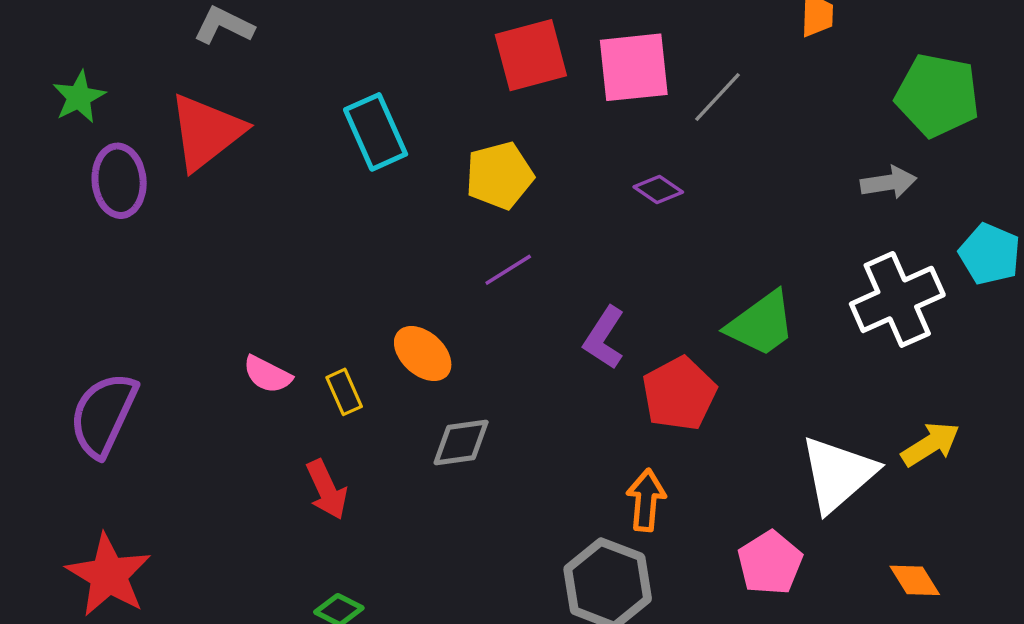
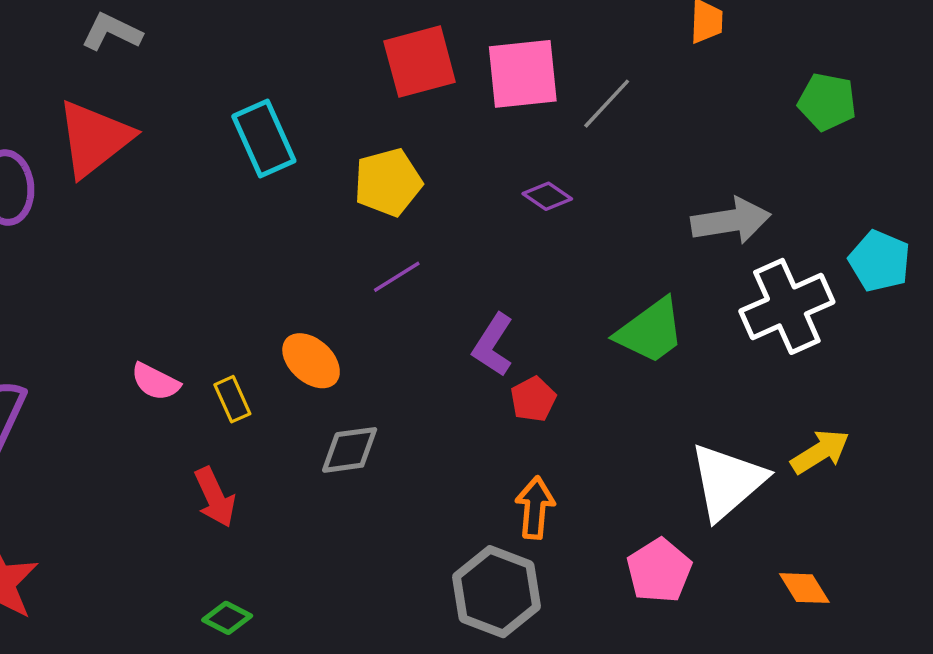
green pentagon: (937, 95) -> (827, 102), size x0.7
gray arrow: (889, 183) -> (731, 221), moved, size x1.4
red pentagon: (679, 394) -> (533, 399), moved, size x0.6

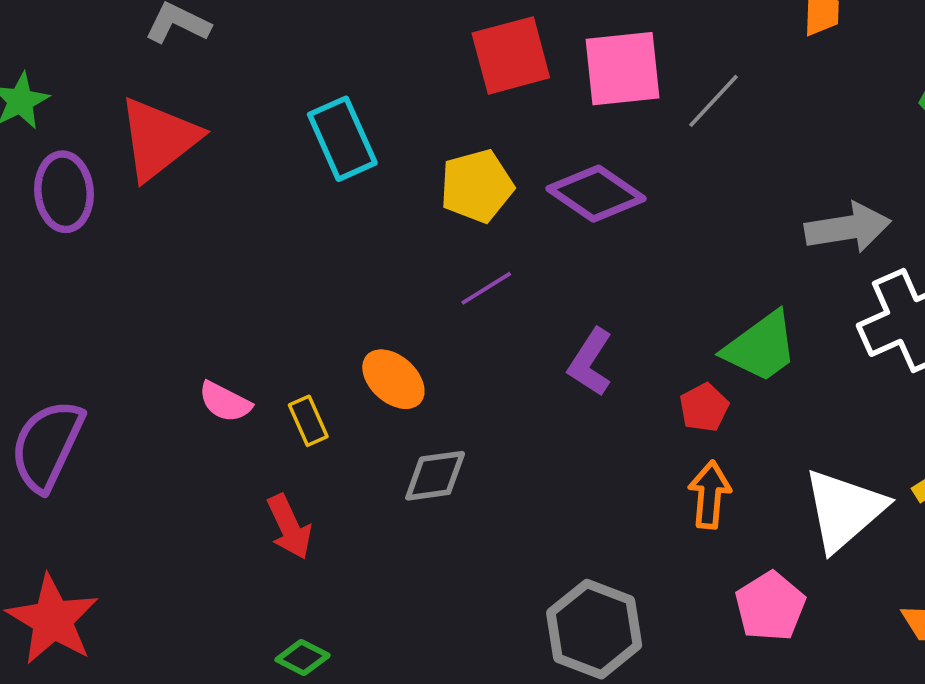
purple diamond: (547, 196) -> (596, 194), moved, size x1.8
red pentagon: (533, 399) -> (704, 408), moved
orange arrow: (535, 508) -> (710, 495), moved

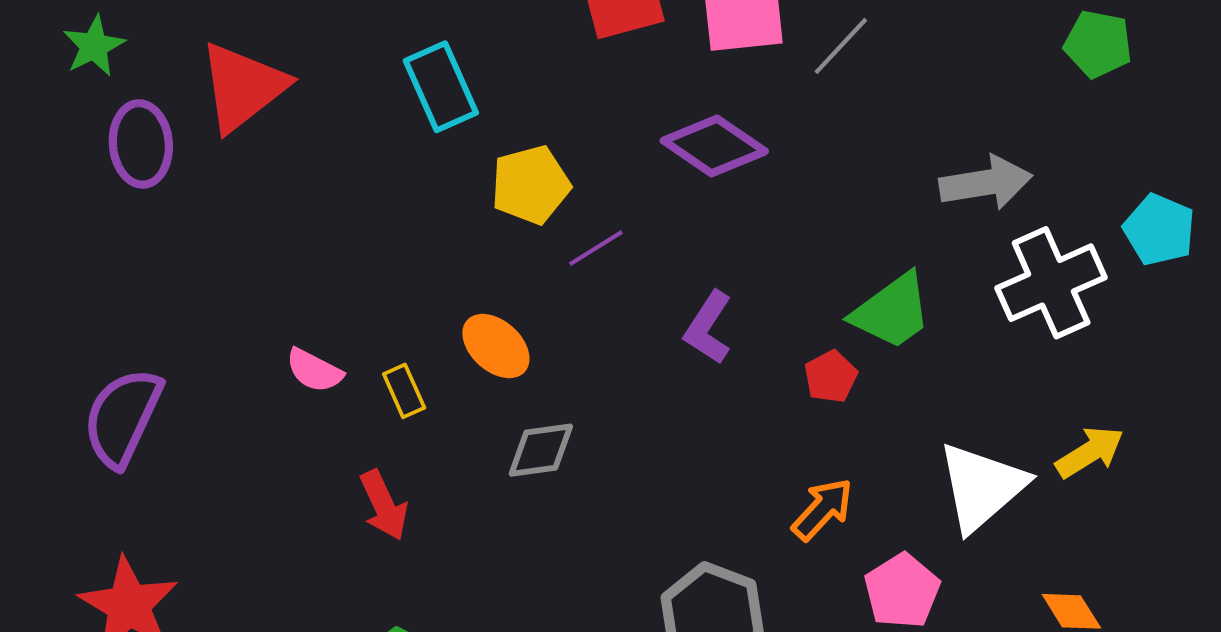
yellow pentagon: (477, 186) -> (531, 185), moved
orange arrow: (710, 495) -> (822, 509), moved, turned 38

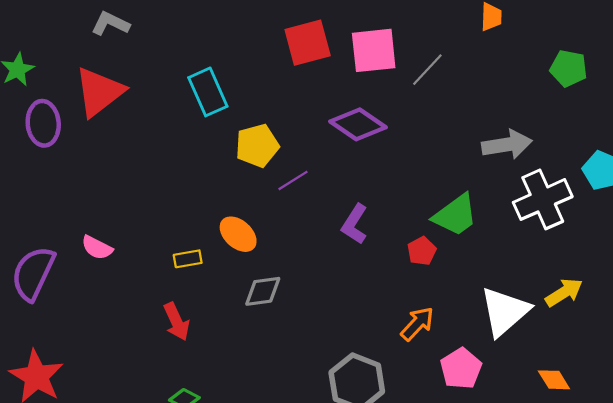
pink semicircle: (314, 370) -> (97, 248), moved
yellow rectangle: (404, 391) -> (188, 259), turned -76

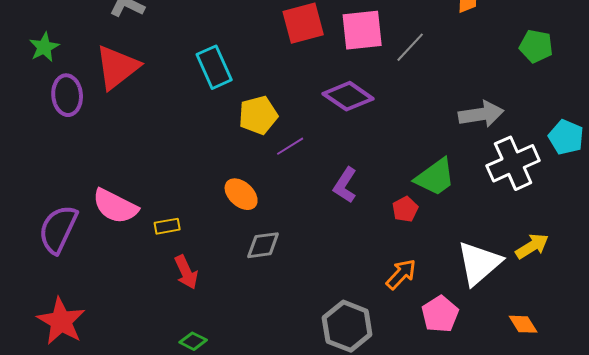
pink semicircle: (97, 248) -> (115, 206), size x1.6
yellow rectangle: (188, 259) -> (167, 226), moved

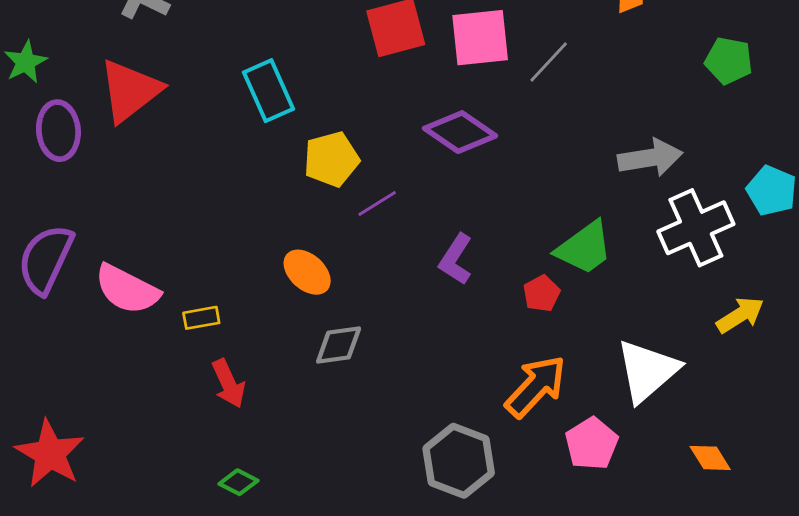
purple semicircle: (58, 229) -> (46, 259), moved
yellow arrow: (532, 246) -> (740, 315), moved
orange arrow: (401, 274) -> (536, 386), size x1.4

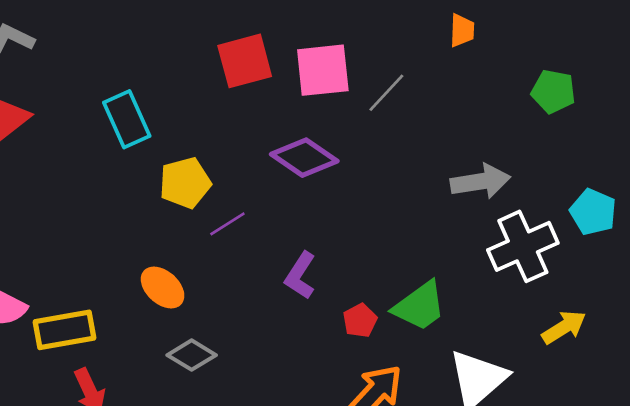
green trapezoid: (584, 248) -> (420, 306), moved
red pentagon: (542, 294) -> (360, 321), moved
yellow rectangle: (201, 318) -> (64, 330), size x1.8
gray diamond: (339, 345) -> (192, 355), turned 39

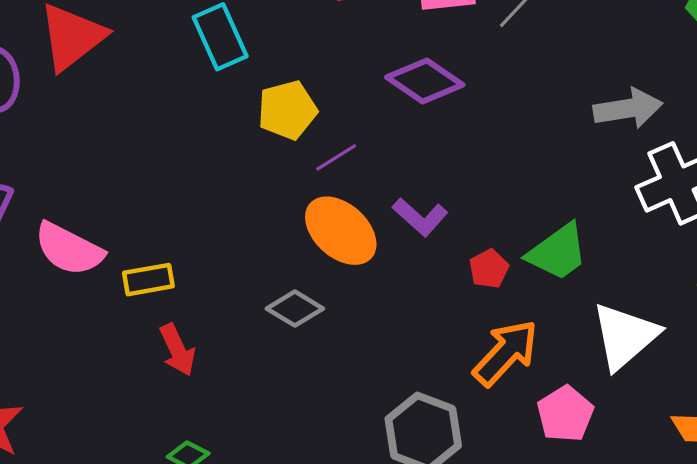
purple L-shape: (300, 276) -> (420, 217), turned -81
orange ellipse: (163, 287) -> (341, 231), moved, size x1.4
yellow rectangle: (64, 330) -> (148, 280), size x0.7

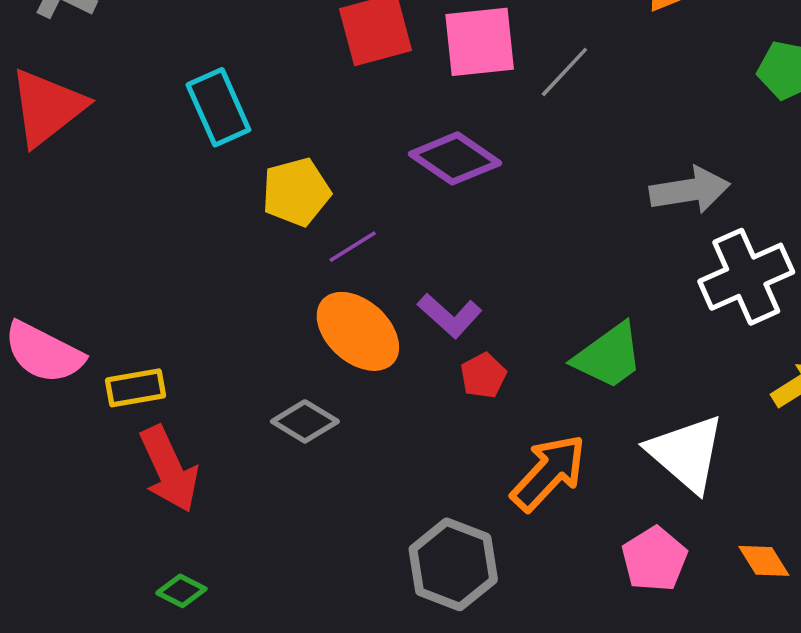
red pentagon: (489, 269) -> (483, 376), moved
white triangle: (625, 336) -> (686, 453), turned -38
red arrow: (177, 350) -> (169, 469), size x1.4
pink pentagon: (565, 414) -> (654, 559), moved

